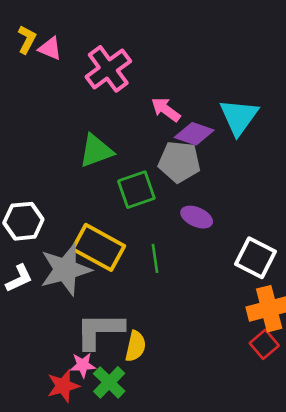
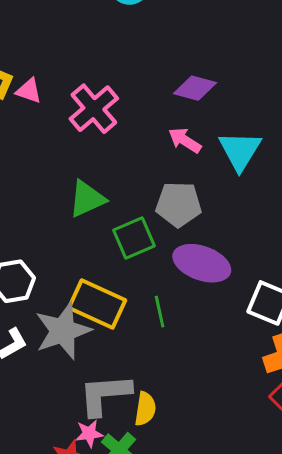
pink arrow: (166, 110) -> (185, 140), moved
purple diamond: (194, 134) -> (195, 88), moved
purple ellipse: (197, 217) -> (202, 263), size x1.6

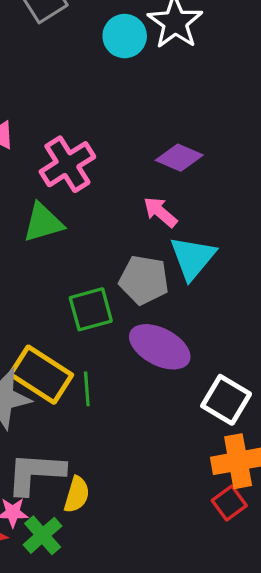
cyan triangle: (240, 151) -> (193, 258), moved
green triangle: (87, 199) -> (43, 223), moved
green line: (160, 312) -> (87, 389), moved

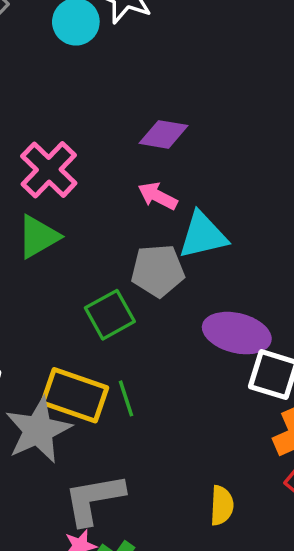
cyan triangle: (193, 258) -> (203, 235), turned 51
purple ellipse: (160, 347) -> (237, 333), moved
yellow semicircle: (77, 495) -> (222, 505), moved

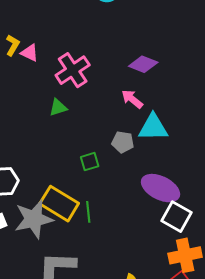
green triangle: (38, 237) -> (58, 107), size x0.7
gray pentagon: (158, 271) -> (123, 142), size x0.7
green square: (110, 315) -> (90, 162), size x0.7

